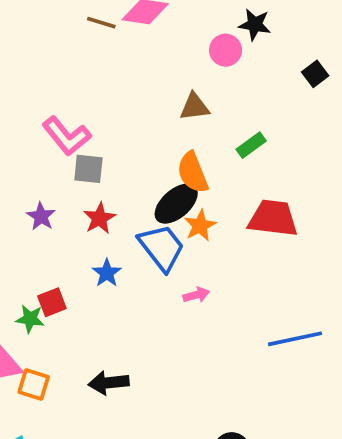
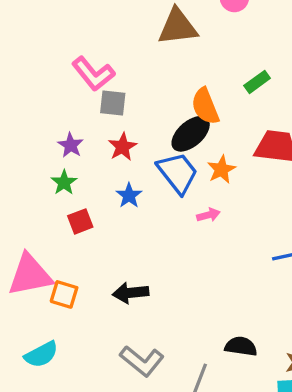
brown triangle: (194, 107) -> (178, 27), moved, size x1.5
orange star: (200, 226) -> (221, 170), moved
green star: (30, 319) -> (64, 182), moved, turned 30

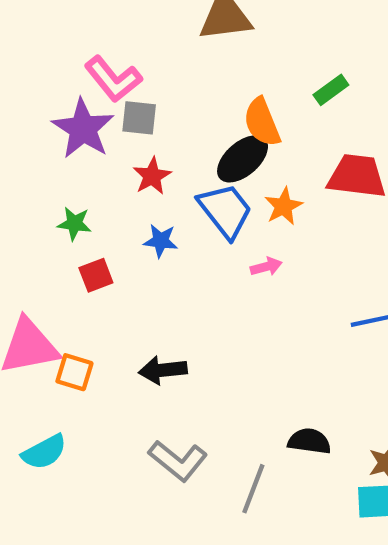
purple star: (71, 145) -> (83, 129), moved, size x1.8
green star: (64, 182) -> (74, 224), turned -30
blue star: (129, 195) -> (161, 241), turned -30

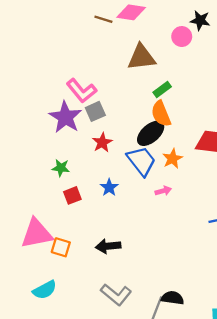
green rectangle: (331, 90) -> (162, 90), moved
gray square: (139, 118) -> (95, 111), turned -30
blue star: (161, 241) -> (109, 187), moved, turned 30
black semicircle: (309, 441) -> (172, 298), moved

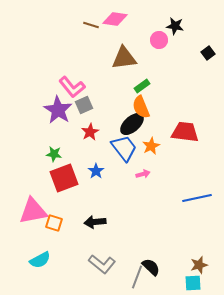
red square: (72, 195) -> (64, 178), size x1.8
black semicircle: (172, 298) -> (151, 267), turned 36

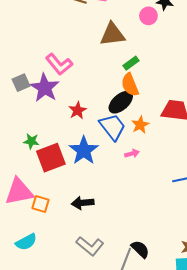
gray square: (84, 105) -> (21, 83), moved
green star: (54, 154) -> (31, 141), moved
blue star: (96, 171) -> (84, 150), size x1.8

